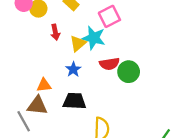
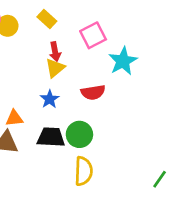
red arrow: (55, 32) -> (55, 52), moved
cyan star: (94, 38) -> (123, 61), moved, turned 30
green circle: (129, 72) -> (79, 134), moved

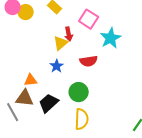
pink square: (93, 35) -> (89, 19), turned -30
red arrow: (55, 52) -> (69, 34), moved
black trapezoid: (51, 137) -> (49, 103), moved, turned -45

